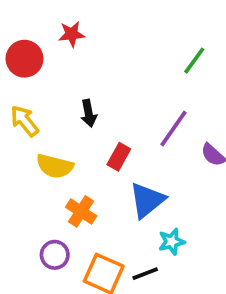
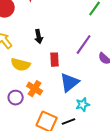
red rectangle: (119, 157) -> (55, 60), turned -32
purple circle: (55, 255) -> (16, 98), moved

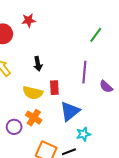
purple line: (84, 45) -> (84, 72), turned -30
yellow semicircle: (21, 65) -> (33, 93), moved

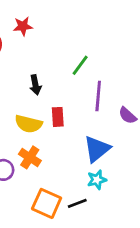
green line: (96, 35) -> (80, 65), moved
blue triangle: (70, 111) -> (97, 149), moved

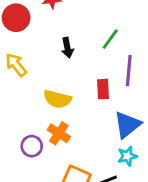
black arrow: (35, 85) -> (67, 48), moved
red rectangle: (58, 117) -> (103, 89), moved

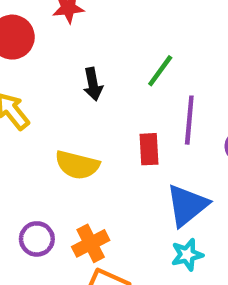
orange cross: (59, 133) -> (91, 243), moved, turned 30

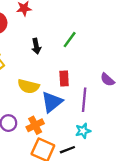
purple line: (189, 120) -> (84, 100), moved
blue triangle: (187, 205) -> (52, 102), moved

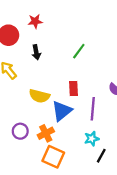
black arrow: (36, 46) -> (36, 52), moved
black line: (67, 150) -> (101, 156), moved, turned -40

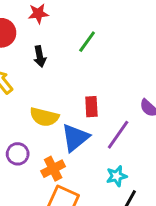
green line: (79, 51) -> (87, 42), moved
purple line: (93, 109) -> (118, 135), turned 30
purple circle: (20, 131) -> (18, 154), moved

